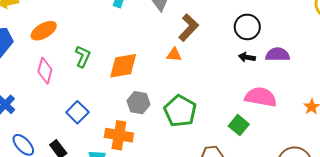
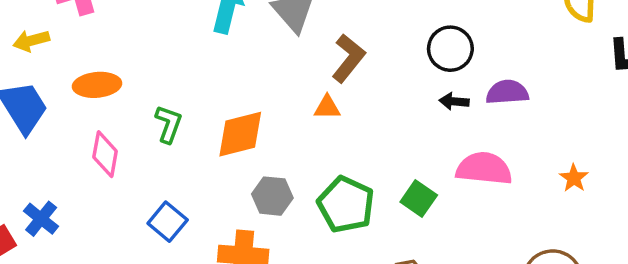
orange ellipse: (44, 31) -> (97, 85), turned 30
green square: (239, 125) -> (419, 199), moved

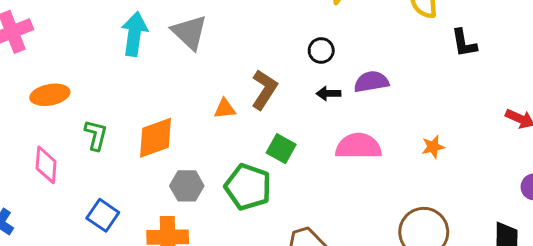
black circle: (450, 49) -> (321, 51), size x0.7
brown L-shape: (348, 58) -> (264, 90), moved
orange ellipse: (97, 85) -> (50, 95), moved
orange star: (574, 178) -> (433, 147), turned 30
green square: (419, 199) -> (281, 149), moved

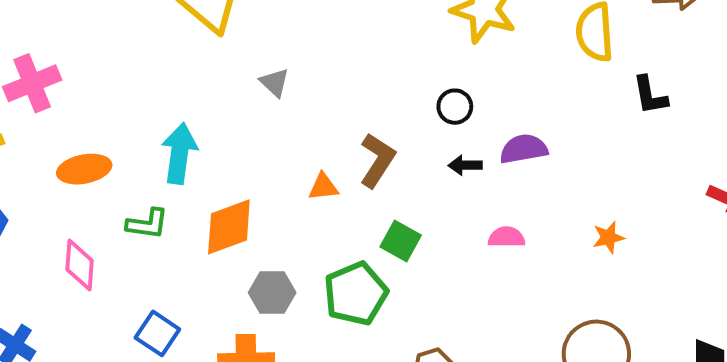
gray triangle: (189, 32) -> (275, 83), size x0.6
cyan arrow: (134, 34) -> (179, 153), moved
green L-shape: (96, 135) -> (147, 224), turned 84
pink semicircle: (358, 146) -> (506, 237), size x0.6
green pentagon: (248, 187) -> (356, 294), turned 30

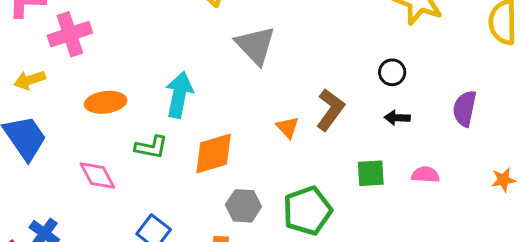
gray triangle: (275, 83) -> (255, 45), size x1.8
purple semicircle: (524, 149) -> (465, 109), moved, turned -72
orange triangle: (323, 187) -> (288, 127), turned 50
green square: (401, 241) -> (371, 173), moved, turned -36
pink diamond: (80, 265) -> (97, 175), turned -36

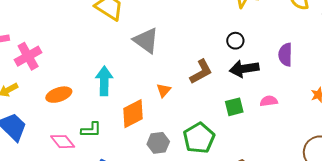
brown L-shape: (330, 110) -> (201, 72), turned 36
black arrow: (397, 118) -> (244, 69), size x1.8
orange triangle: (288, 127) -> (164, 90), moved, turned 35
green L-shape: (151, 147) -> (91, 130), moved

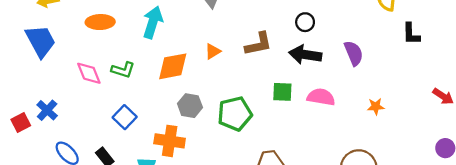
purple semicircle: (285, 55) -> (354, 53), turned 140
pink semicircle: (269, 101) -> (321, 97), size x1.4

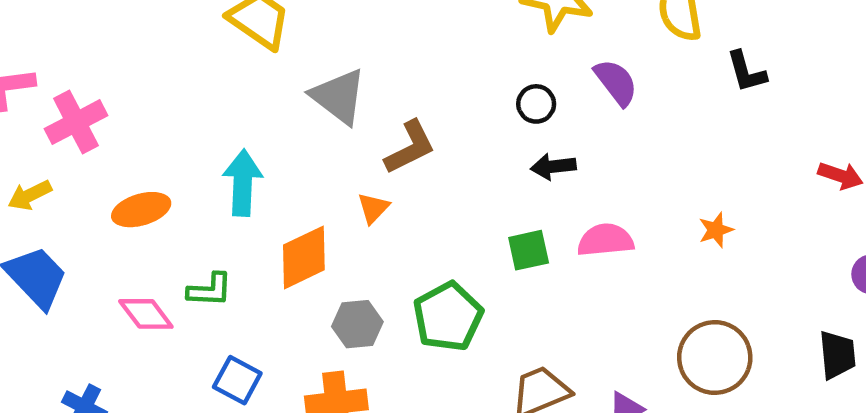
brown L-shape: (259, 44) -> (410, 147), moved
purple semicircle: (354, 53) -> (616, 82), moved
black arrow: (305, 55) -> (553, 166), size x0.7

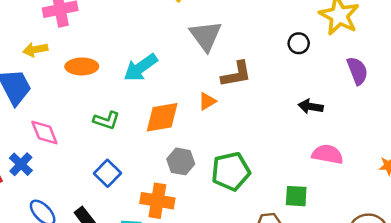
black circle: (536, 104) -> (299, 43), moved
cyan arrow: (243, 183) -> (141, 68), turned -144
yellow arrow: (30, 195) -> (35, 50), moved
green square: (529, 250) -> (296, 196), moved
pink diamond: (146, 314) -> (44, 133), moved

